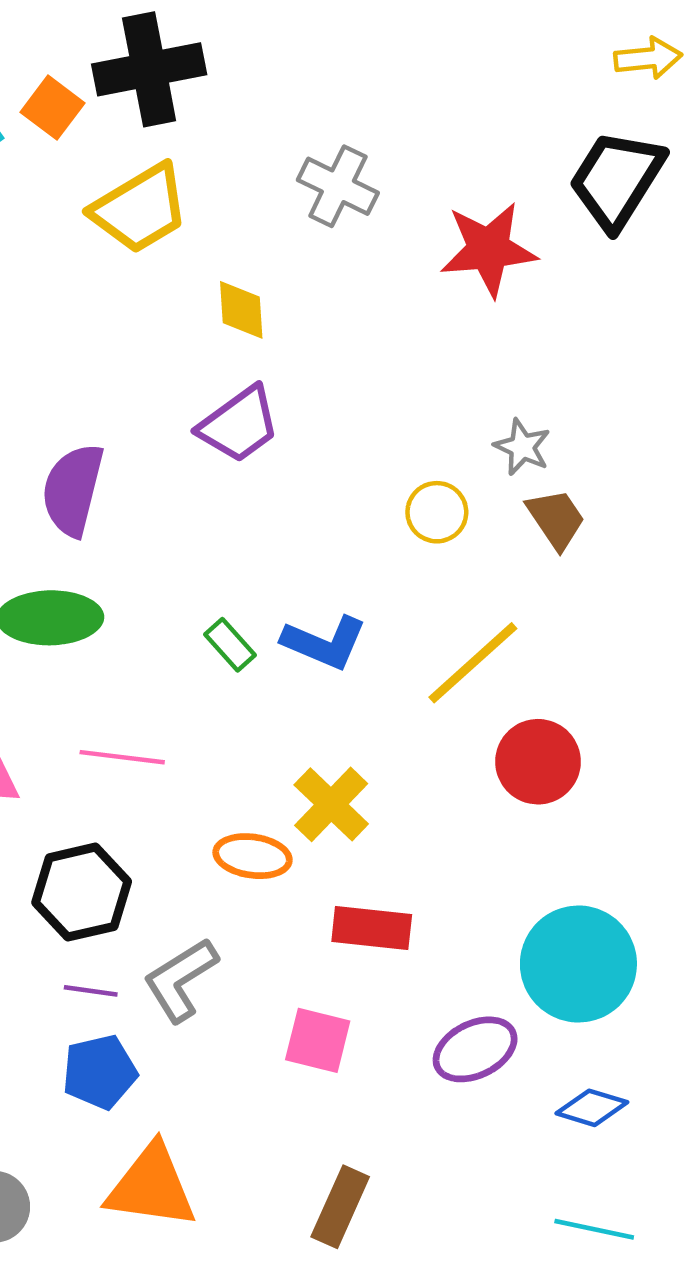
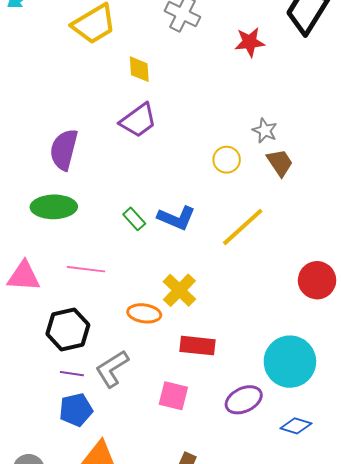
red star: (489, 249) -> (250, 42), size x0.7
red circle: (538, 762) -> (317, 280), moved

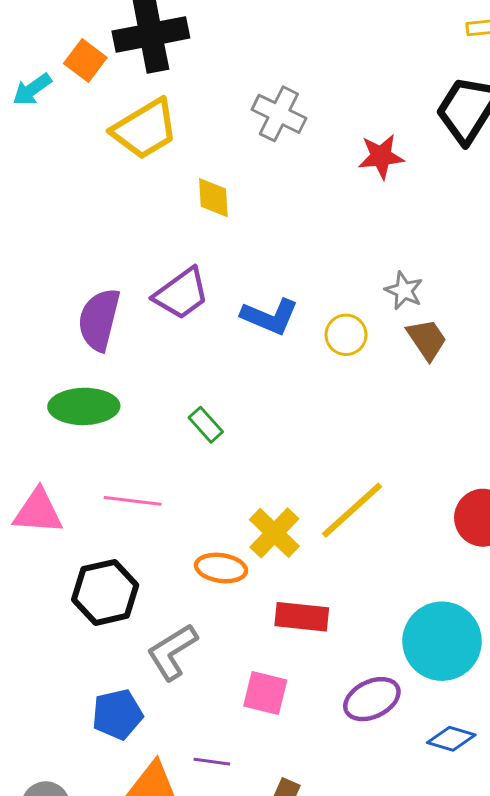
purple trapezoid: (138, 120) -> (181, 294), moved
blue L-shape: (176, 218) -> (270, 317), moved
yellow line: (243, 227) -> (352, 510), moved
purple line: (72, 374) -> (212, 762), moved

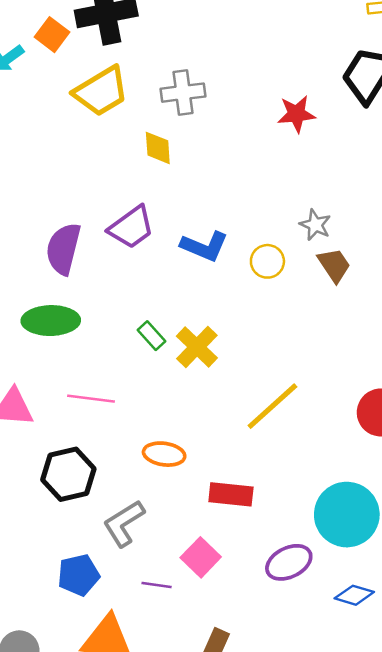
gray cross: (279, 114) -> (183, 93), moved, turned -33
yellow cross: (274, 533) -> (197, 347), moved
pink square: (265, 693) -> (201, 557), turned 30
purple line: (212, 762) -> (157, 585), moved

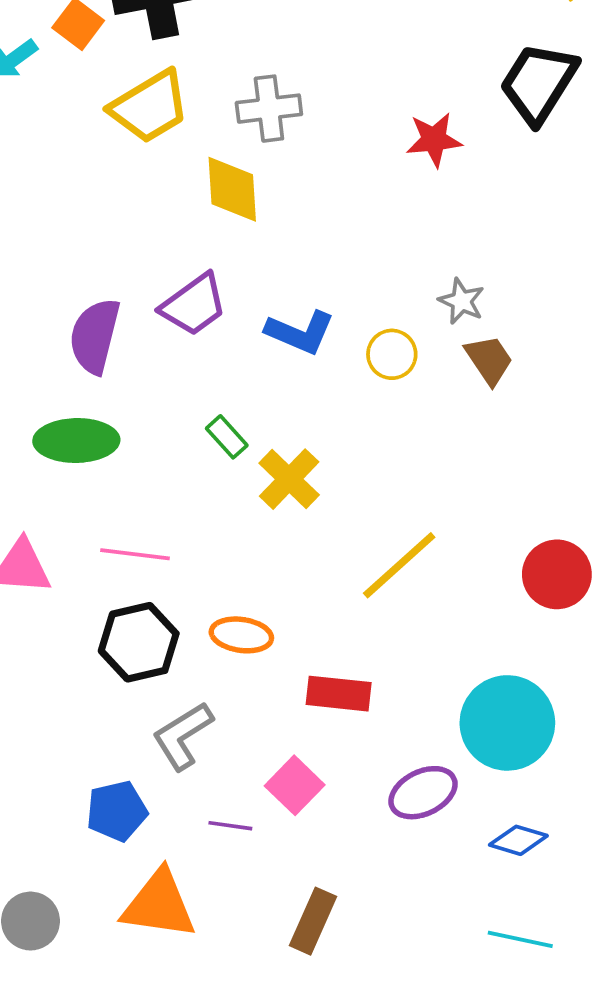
yellow diamond: (158, 148) -> (232, 189), size x1.4
green rectangle: (152, 336) -> (227, 437), moved
black hexagon: (68, 474) -> (139, 642), moved

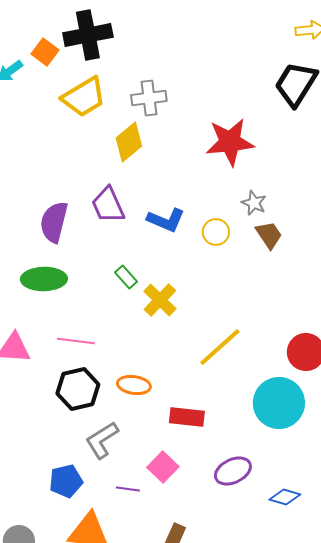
red star: (434, 140) -> (230, 142), moved, size x1.6
yellow diamond: (232, 189) -> (129, 142), turned 54
purple trapezoid: (194, 305) -> (108, 205), turned 102
cyan circle: (507, 723) -> (279, 403), moved

